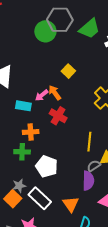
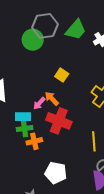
red cross: (58, 116) -> (59, 121), size x1.4
green cross: (22, 152) -> (25, 129), moved

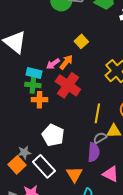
orange arrow: (52, 99) -> (66, 62), turned 70

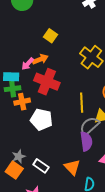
orange arrow: (66, 62) -> (40, 59), turned 42
white pentagon: (53, 135) -> (41, 119), moved
gray semicircle: (100, 138) -> (89, 126), size x1.5
white rectangle: (44, 166) -> (41, 166), size x0.7

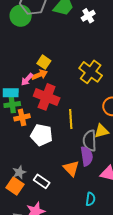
yellow square: (51, 36) -> (44, 62), moved
yellow line: (82, 103) -> (71, 119), moved
gray semicircle: (89, 126) -> (90, 141), turned -50
orange triangle: (72, 167) -> (71, 168), moved

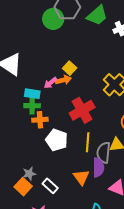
red cross: (47, 97) -> (82, 110), moved, turned 30
yellow line: (71, 119) -> (88, 142), moved

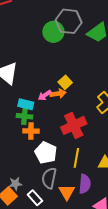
gray semicircle: (104, 153) -> (49, 178), moved

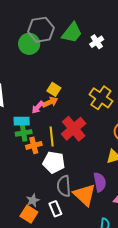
yellow line: (76, 158) -> (52, 136), moved
orange triangle: (67, 192) -> (85, 195), size x1.4
white rectangle: (35, 198) -> (55, 209), turned 35

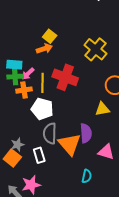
pink arrow: (38, 107) -> (28, 74), moved
red cross: (74, 129) -> (65, 77), turned -35

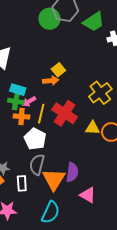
yellow triangle: (102, 109) -> (93, 128), moved
cyan semicircle: (87, 176) -> (51, 212), moved, size x1.6

